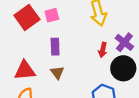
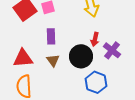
purple cross: (124, 42) -> (112, 50), moved
black circle: (123, 68) -> (81, 56), moved

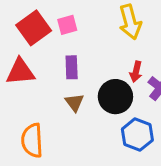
red triangle: (23, 58) -> (20, 72), moved

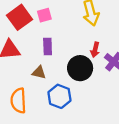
brown triangle: (75, 102) -> (39, 72), moved, turned -40
blue hexagon: (137, 135) -> (59, 96), moved

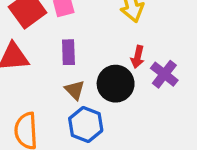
brown triangle: (39, 72) -> (75, 90), moved, turned 32

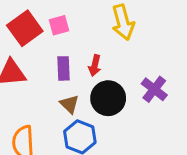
red arrow: (138, 57) -> (95, 65), moved

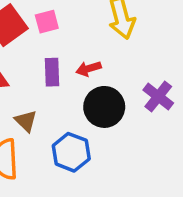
red arrow: (95, 65) -> (89, 69), turned 60
brown triangle: (69, 104) -> (26, 121), moved

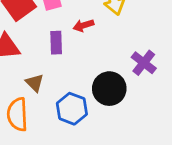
red arrow: (89, 69) -> (83, 25), moved
black circle: (104, 107) -> (109, 89), moved

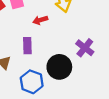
purple rectangle: (56, 43) -> (27, 46), moved

